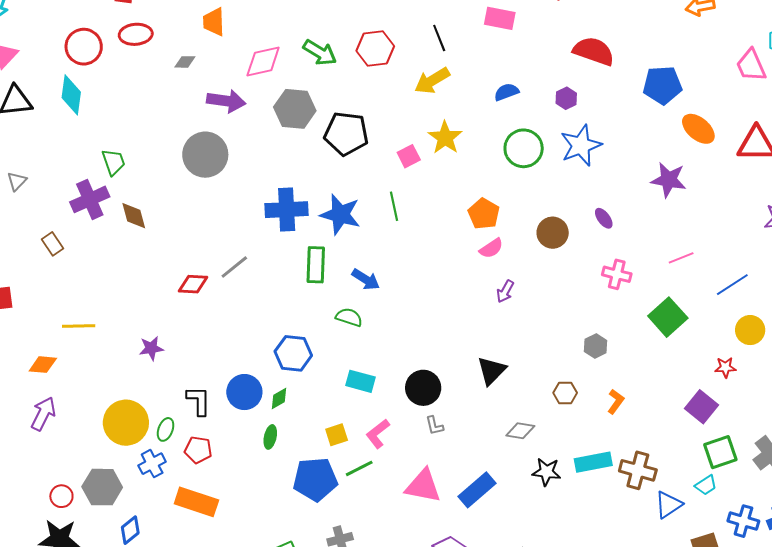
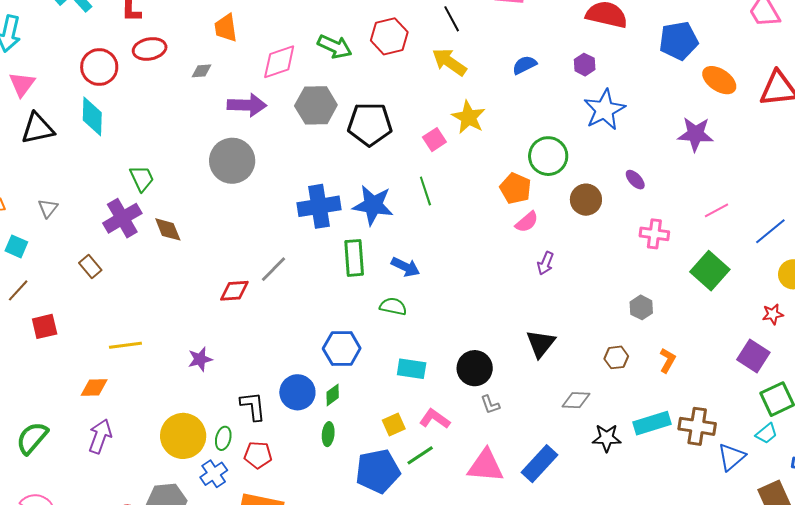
yellow arrow: (432, 81) -> (449, 62), turned 72
green circle: (524, 148) -> (548, 156), moved
pink L-shape: (378, 434) -> (435, 419), turned 80

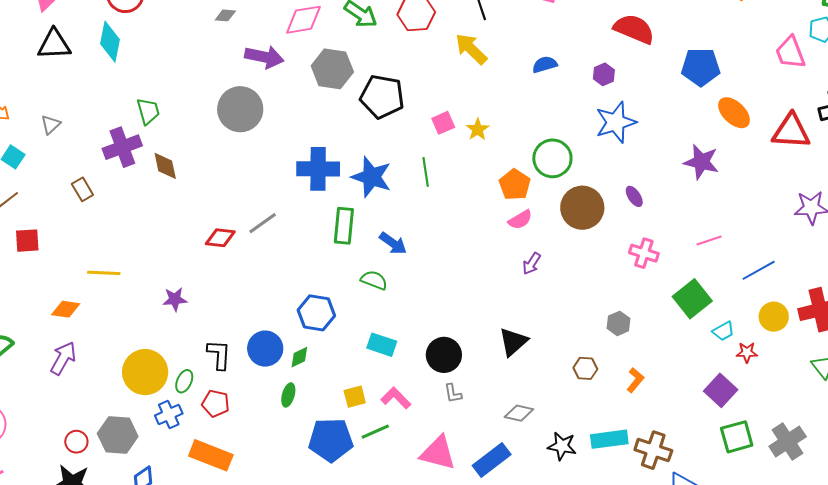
yellow star: (469, 117) -> (478, 129), moved, size x0.7
brown circle: (586, 200) -> (582, 208), size x1.4
gray diamond: (576, 400) -> (519, 413), moved
cyan trapezoid: (766, 434) -> (723, 331), moved

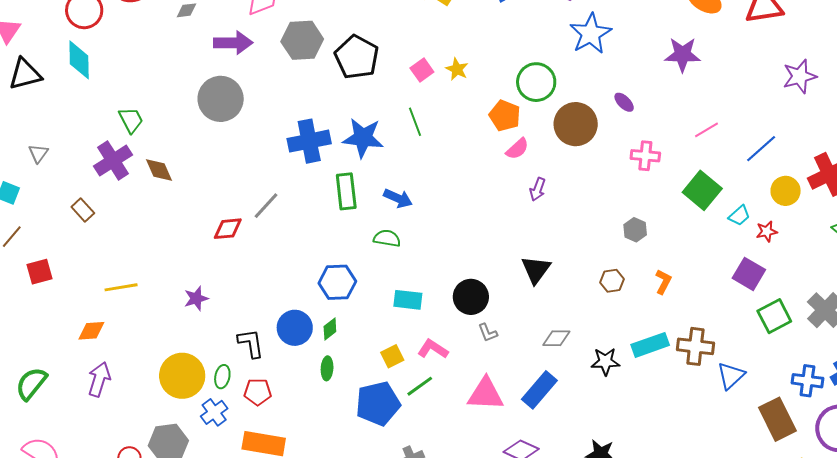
black pentagon: (382, 97) -> (357, 57), turned 30

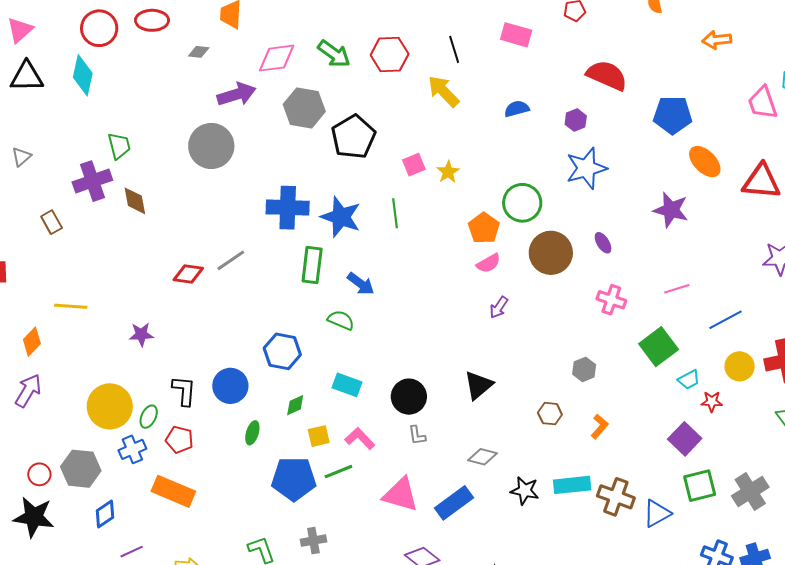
purple arrow: (233, 43) -> (237, 94), turned -30
green diamond: (330, 329) -> (295, 405), moved
orange diamond: (91, 331) -> (32, 342), turned -56
blue triangle: (731, 376) -> (657, 513), moved

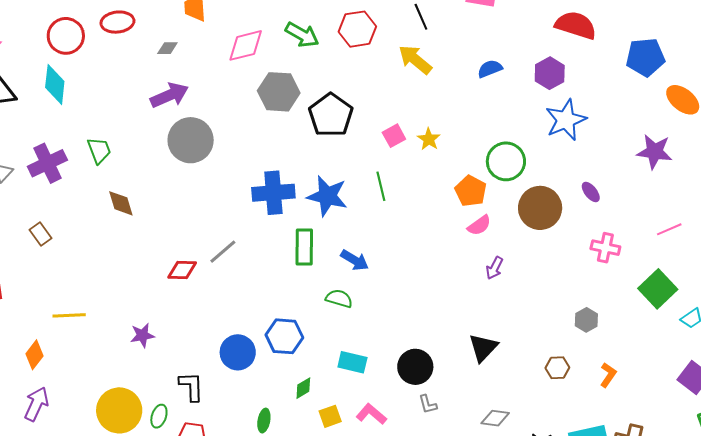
purple arrow: (237, 94) -> (169, 95), moved
purple hexagon: (576, 120) -> (550, 73), size x1.4
purple cross: (92, 181) -> (47, 163), moved
blue circle: (230, 386) -> (238, 352), moved

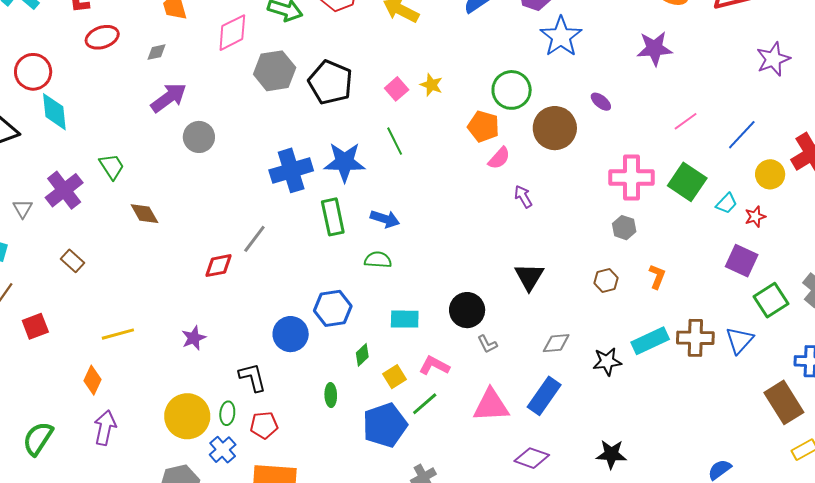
red circle: (66, 36) -> (33, 72), moved
gray circle: (191, 140) -> (199, 137), size x0.7
pink cross: (605, 248) -> (632, 177), moved, size x1.5
purple arrow: (494, 268) -> (523, 197), turned 135

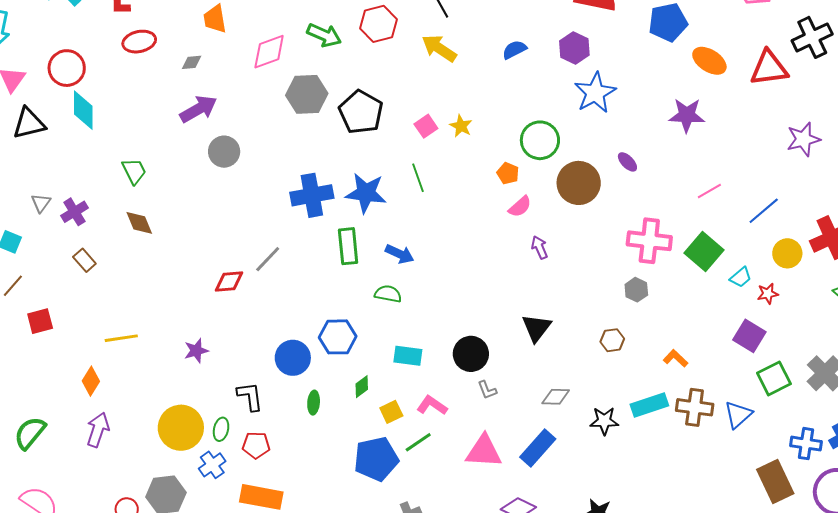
orange pentagon: (483, 126) -> (508, 173), size x0.7
purple cross: (64, 190) -> (74, 212), moved, size x0.7
brown diamond: (144, 214) -> (139, 223), moved
orange L-shape: (657, 277) -> (676, 358), moved, turned -75
green ellipse: (331, 395) -> (314, 403), moved

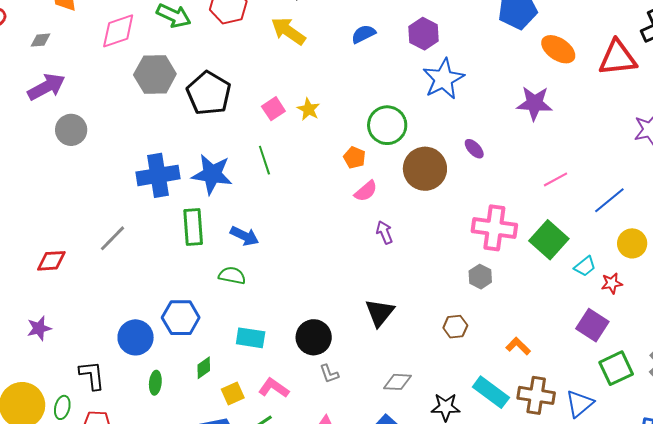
red diamond: (229, 282) -> (51, 261), moved
cyan rectangle: (649, 405) -> (491, 392), turned 54

